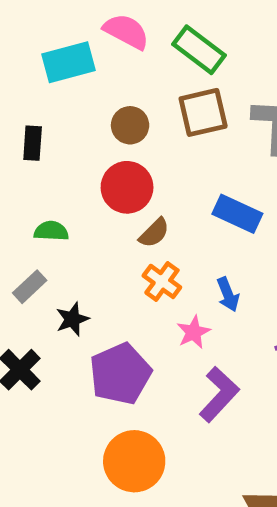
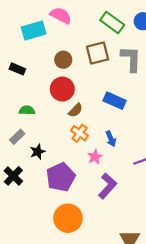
green rectangle: (199, 50) -> (112, 22), moved
black rectangle: (33, 143) -> (17, 69), turned -70

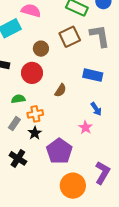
red circle: (62, 89) -> (32, 73), moved
orange cross: (80, 133) -> (35, 114), moved, turned -35
purple L-shape: (108, 186) -> (102, 173), moved

